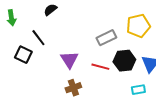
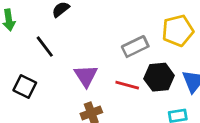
black square: (23, 55) -> (25, 86), moved

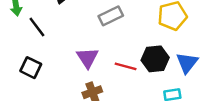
black line: (45, 47) -> (37, 27), moved
gray rectangle: (135, 47) -> (111, 16), moved

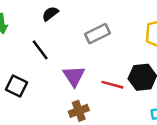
black line: (37, 27) -> (40, 50), moved

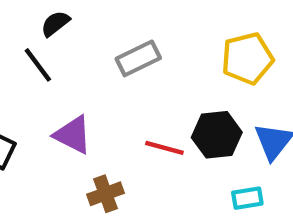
black line: (40, 50) -> (38, 65), moved
purple triangle: (74, 76) -> (73, 135), moved, turned -30

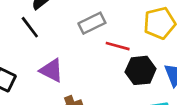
red line: (164, 148) -> (118, 46), moved

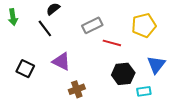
black hexagon: (141, 70) -> (123, 74), moved

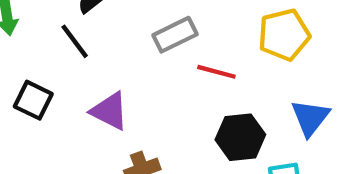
black square: (25, 69) -> (33, 100), moved

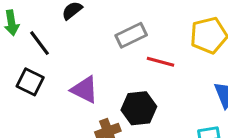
black line: (75, 41) -> (39, 43), moved
black hexagon: (240, 137) -> (139, 108), moved

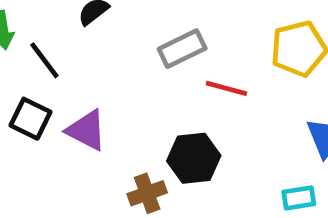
purple triangle: (85, 90) -> (86, 130), moved

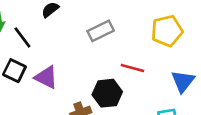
red line: (226, 88) -> (132, 68), moved

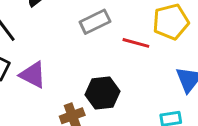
red line: (132, 68) -> (136, 43), moved

